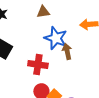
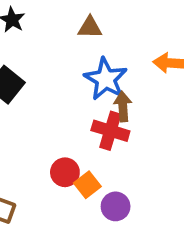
red cross: (38, 65) -> (110, 131), moved

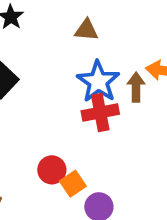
brown arrow: (123, 106) -> (136, 87), moved
red cross: (110, 131) -> (100, 112), moved, turned -32

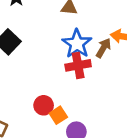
brown arrow: (136, 87) -> (103, 48), turned 30

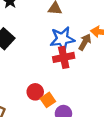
blue star: (77, 44) -> (62, 39), turned 30

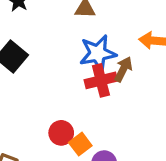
brown arrow: (85, 42) -> (123, 69), moved

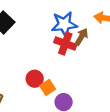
red cross: (101, 80) -> (65, 44), turned 30

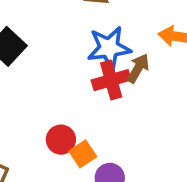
red cross: (65, 44) -> (111, 80), turned -35

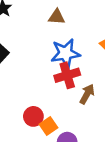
brown arrow: (138, 68) -> (87, 94), moved

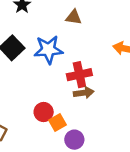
blue star: (65, 53) -> (48, 50), moved
brown arrow: (87, 94) -> (84, 93), moved, turned 48

